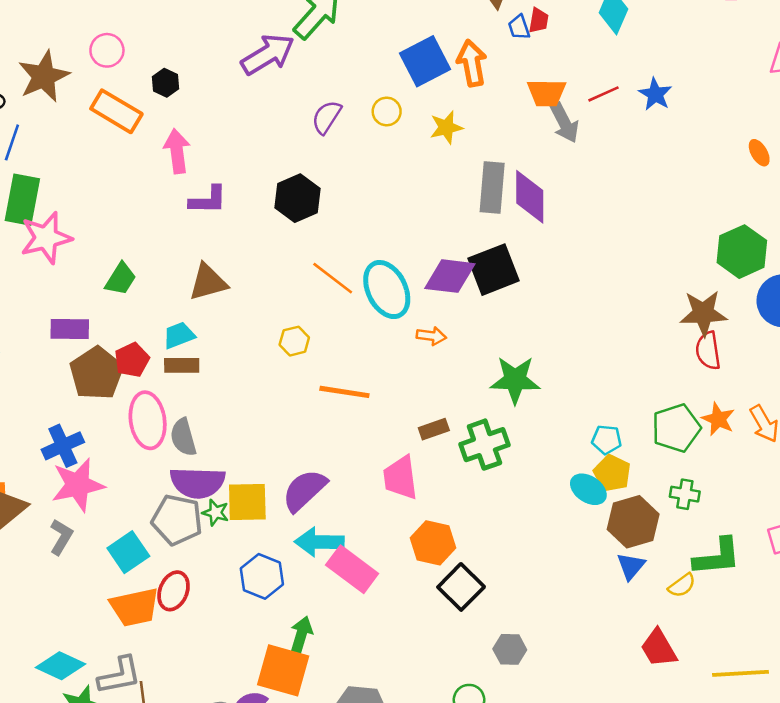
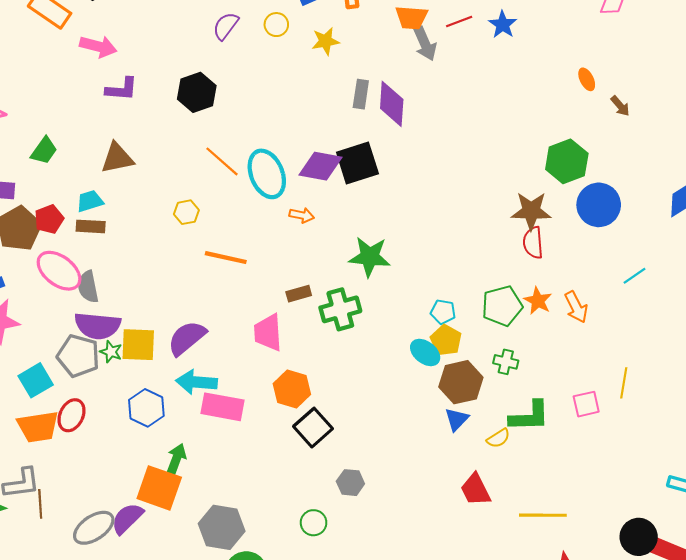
pink arrow: (177, 151) -> (98, 46), turned 108
gray rectangle: (492, 188) -> (361, 94), size x0.7
pink ellipse: (148, 420) -> (59, 271), turned -48
pink rectangle: (352, 569) -> (223, 407), turned -30

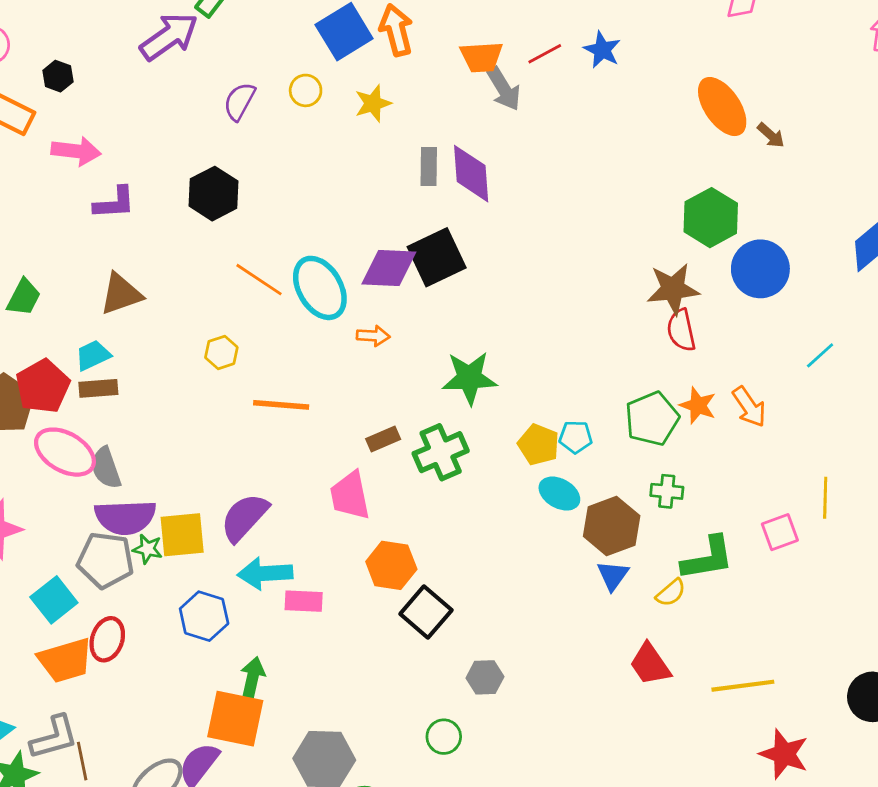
orange ellipse: (587, 79) -> (722, 107), size x2.0
red pentagon: (49, 219) -> (43, 386), size x1.4
yellow pentagon: (446, 340) -> (539, 445), moved
pink rectangle: (223, 407) -> (304, 601), size x0.7

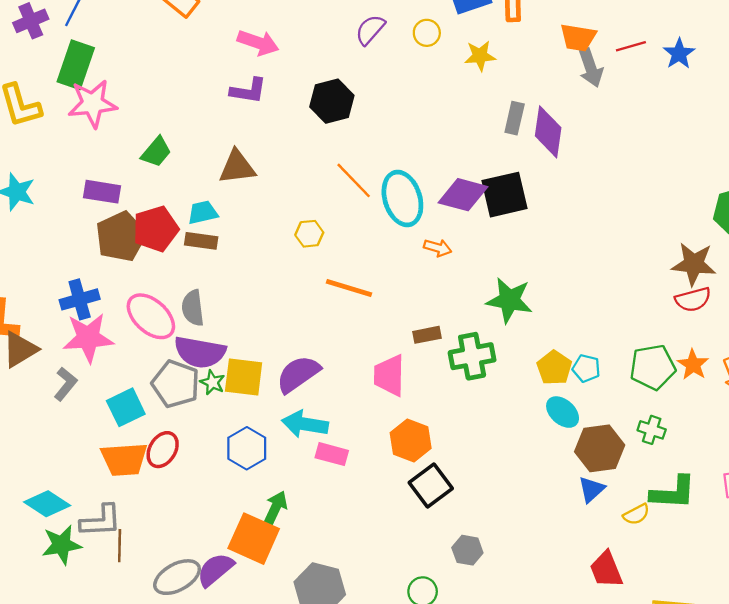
pink arrow: (76, 151) -> (258, 43), moved
red semicircle: (681, 330) -> (693, 299), turned -105
pink ellipse: (65, 452) -> (151, 316), moved

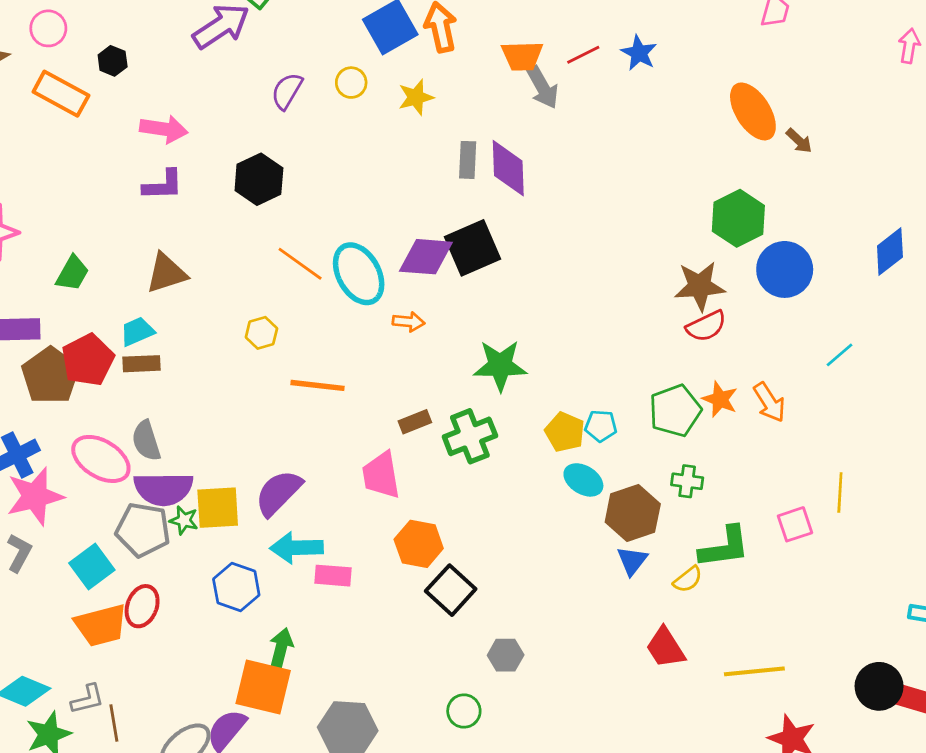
gray L-shape: (101, 521) -> (88, 699), size x0.7

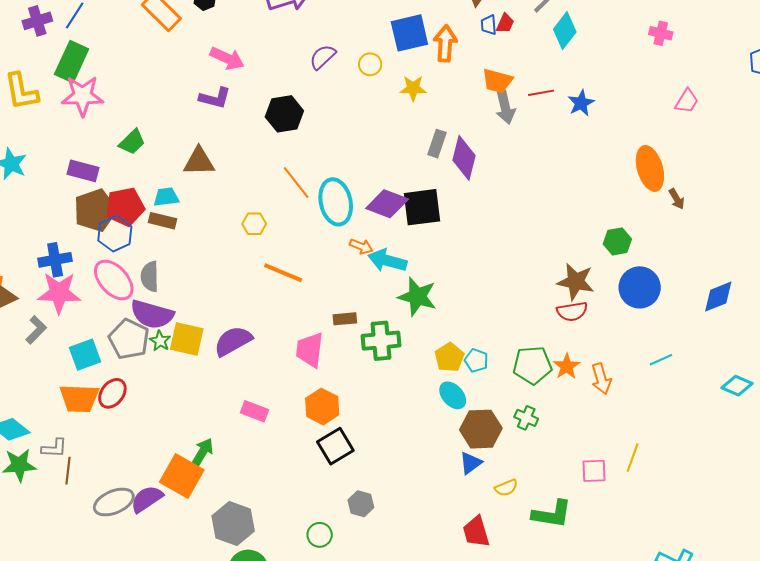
green hexagon: (738, 218) -> (617, 241), size x0.7
green L-shape: (724, 547) -> (552, 514), moved
cyan arrow: (297, 548) -> (387, 261), moved
blue hexagon: (236, 587) -> (115, 234), moved

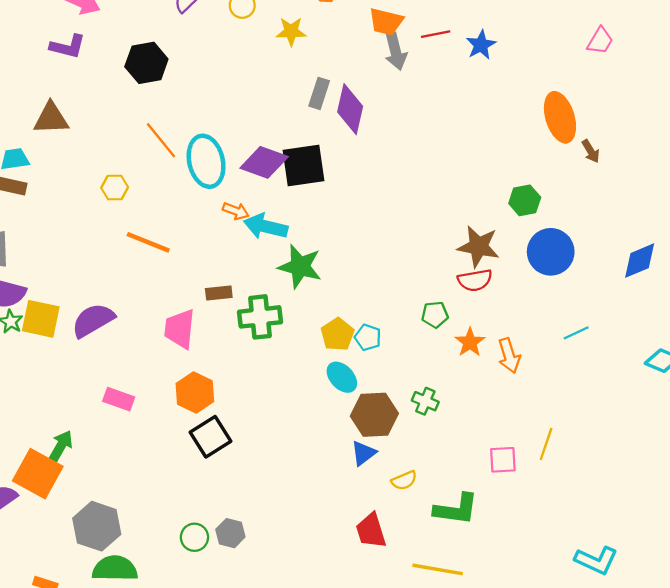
green pentagon: (532, 365) -> (435, 315), moved, size x0.6
gray hexagon: (361, 504) -> (230, 533), moved

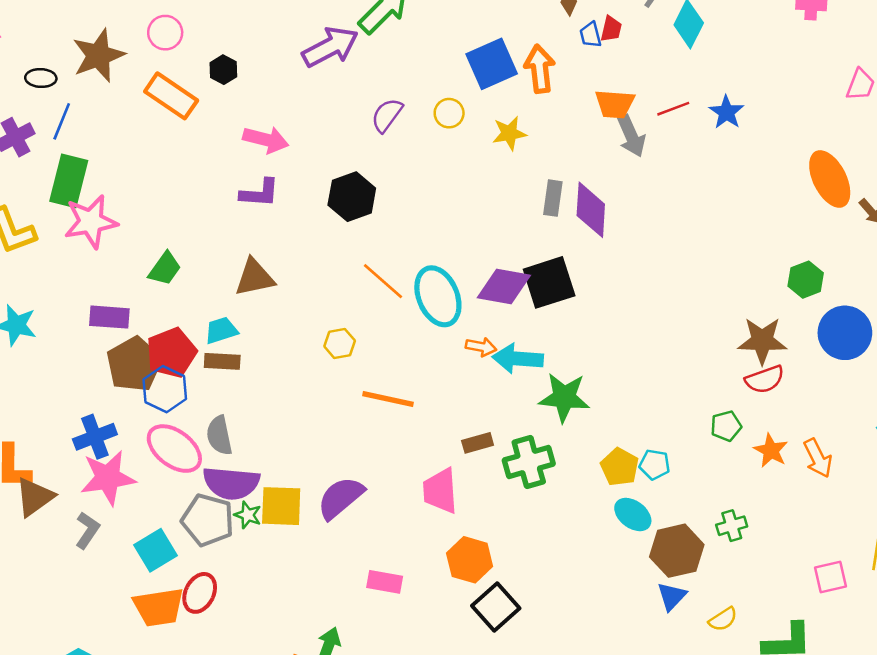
green cross: (425, 401) -> (732, 526), turned -30

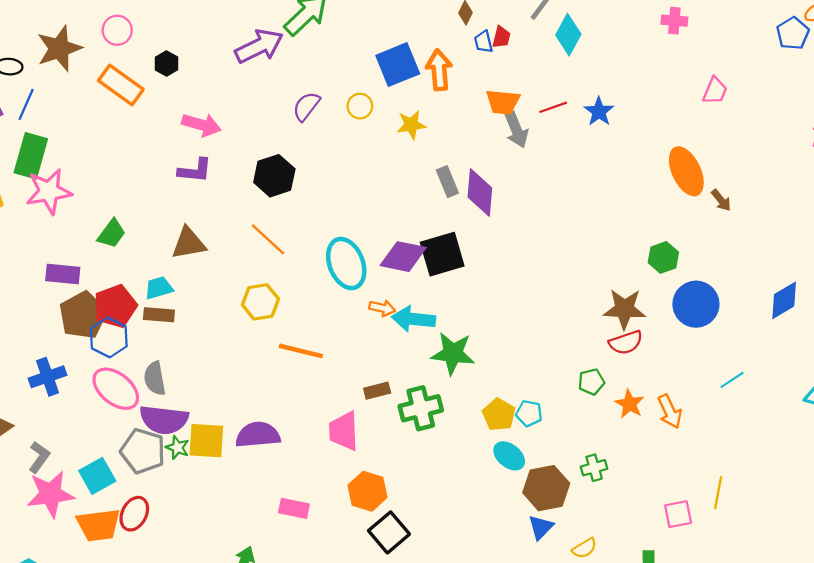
gray rectangle: (553, 198) -> (447, 182), turned -32
orange line: (383, 281) -> (268, 239), moved
yellow hexagon: (340, 343) -> (260, 302), size x1.4
pink star: (108, 478) -> (50, 494), moved
purple semicircle: (341, 498) -> (258, 435), turned 33

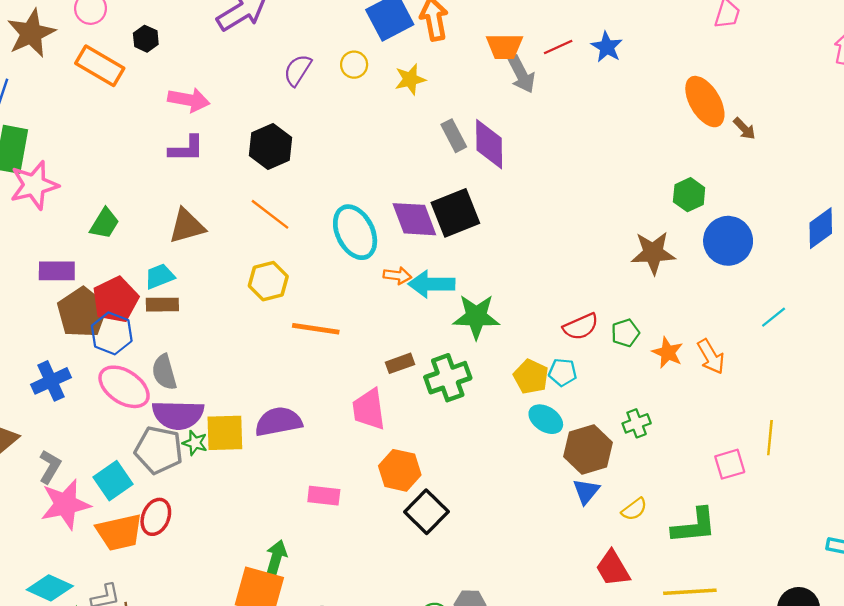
purple diamond: (403, 257) -> (414, 219), turned 63
red semicircle: (626, 342) -> (581, 327), moved

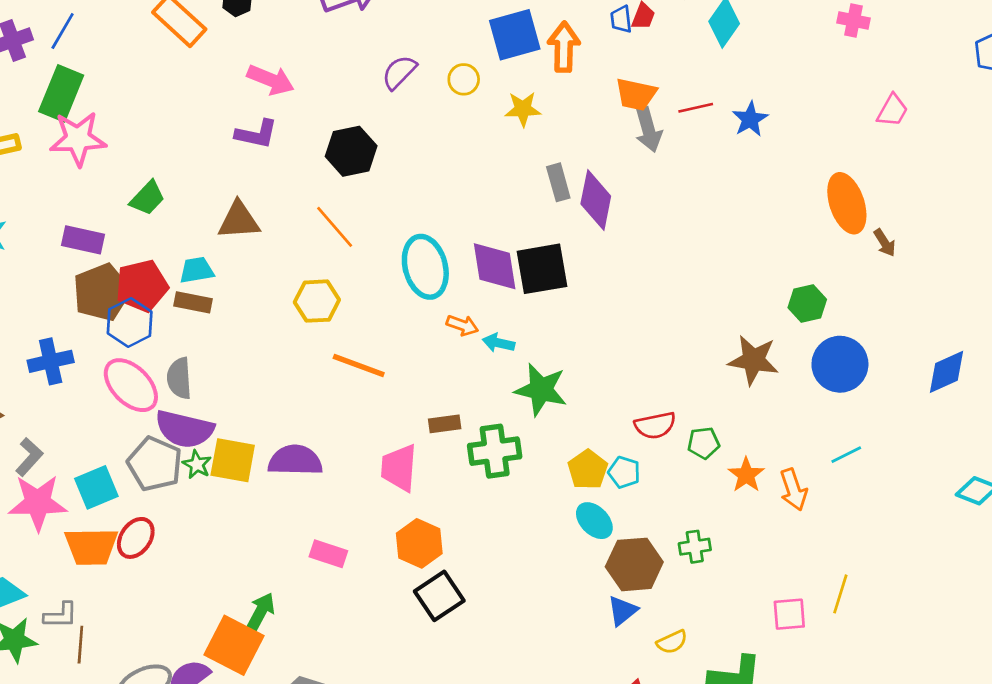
cyan arrow: (431, 284) -> (498, 343), size x0.6
cyan line: (774, 317) -> (846, 455), moved

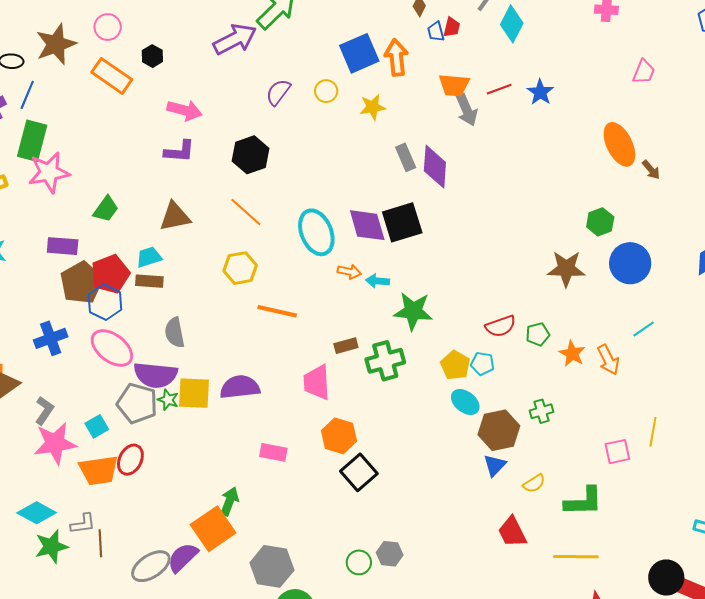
gray semicircle: (179, 378) -> (175, 333), moved
cyan square: (96, 487) -> (97, 426), size x0.7
orange square: (234, 645) -> (213, 529), turned 36

